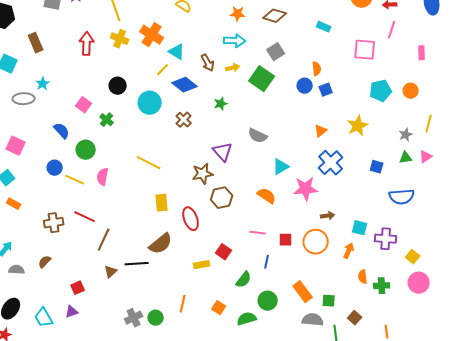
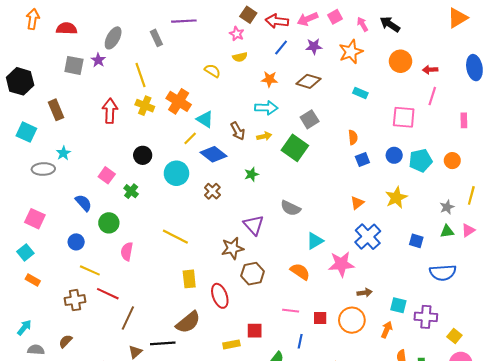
blue circle: (305, 86) -> (394, 155), moved
yellow line: (75, 180) -> (90, 270), moved
red square: (224, 252) -> (255, 331), turned -35

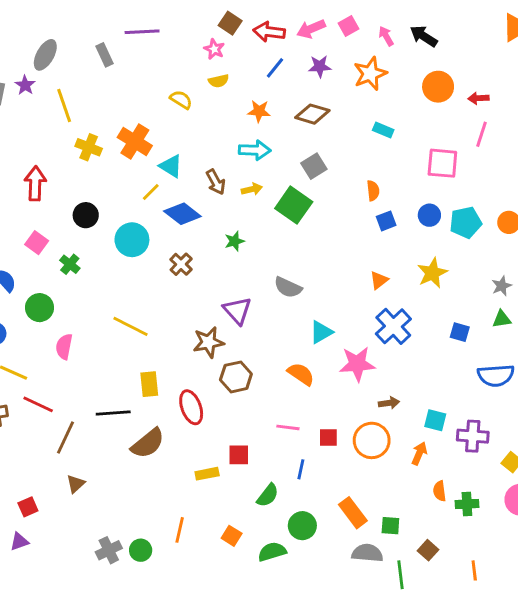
yellow line: (141, 75) -> (64, 105), moved
red arrow: (110, 111) -> (35, 183), moved
black line: (163, 343) -> (113, 413), moved

